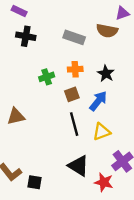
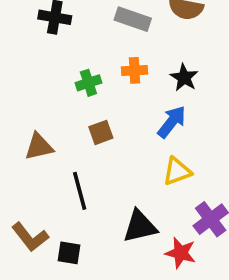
brown square: (72, 94) -> (101, 132), moved
black line: (74, 124) -> (80, 191), moved
black triangle: (78, 166) -> (140, 226), turned -45

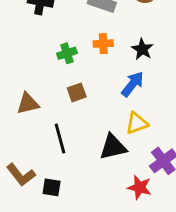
black triangle: (140, 226) -> (113, 147), moved

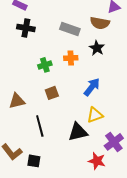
black star: (142, 49) -> (97, 48), moved

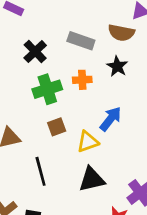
black cross: (26, 28) -> (35, 52), moved, turned 36
green cross: (45, 65) -> (47, 89), size x1.5
yellow triangle: (95, 115) -> (88, 142), moved

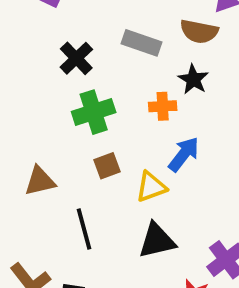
orange cross: (82, 80) -> (163, 106), moved

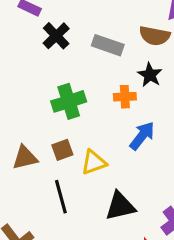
black cross: (76, 58) -> (56, 36), moved
brown square: (107, 166) -> (62, 150), moved
yellow triangle: (151, 187) -> (94, 162), moved

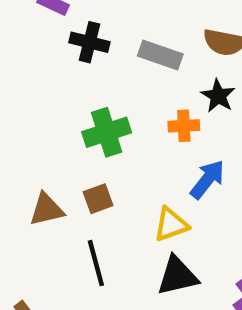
black cross: (56, 36) -> (89, 42), turned -32
yellow triangle: (94, 162) -> (171, 224), moved

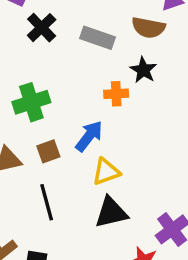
black cross: (89, 42) -> (42, 28), turned 32
green cross: (107, 132) -> (31, 102), moved
blue arrow: (207, 179) -> (89, 136), moved

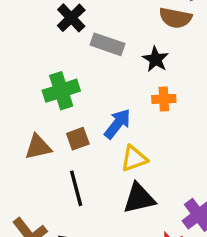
gray rectangle: (98, 38) -> (108, 44), moved
black star: (143, 70) -> (156, 59), moved
orange cross: (116, 94) -> (164, 99), moved

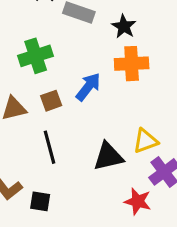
orange cross: (164, 99) -> (132, 64), size x1.5
yellow triangle: (134, 159) -> (145, 141), moved

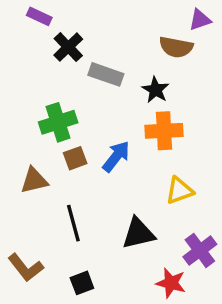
brown square: (51, 101) -> (75, 158), moved
yellow triangle: (145, 141) -> (179, 191), moved
black square: (40, 201) -> (82, 283), moved, turned -30

